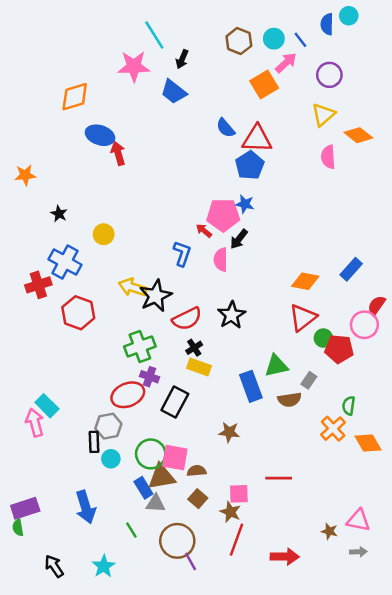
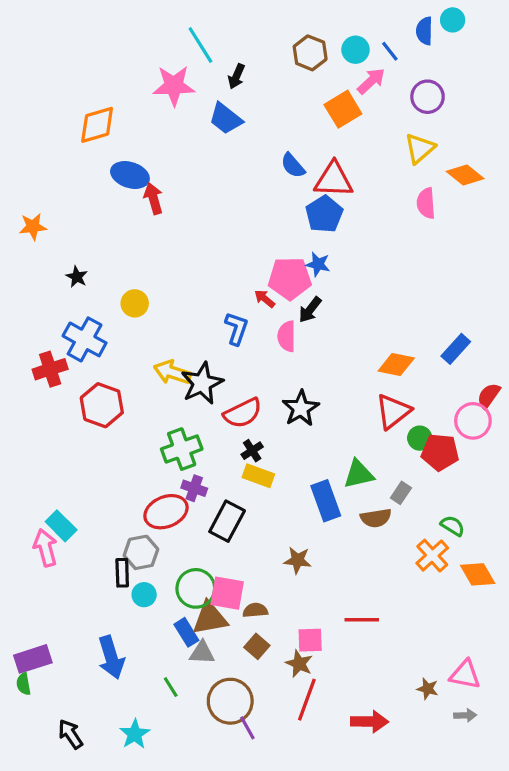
green semicircle: (349, 406) -> (453, 526), turned 114

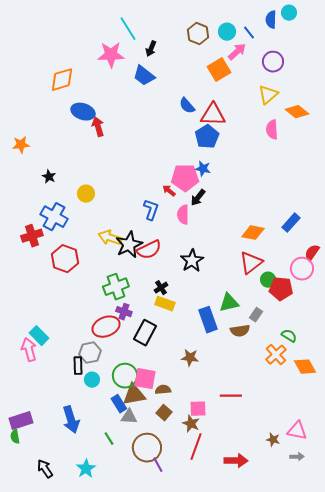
red semicircle: (243, 413) -> (149, 250), moved

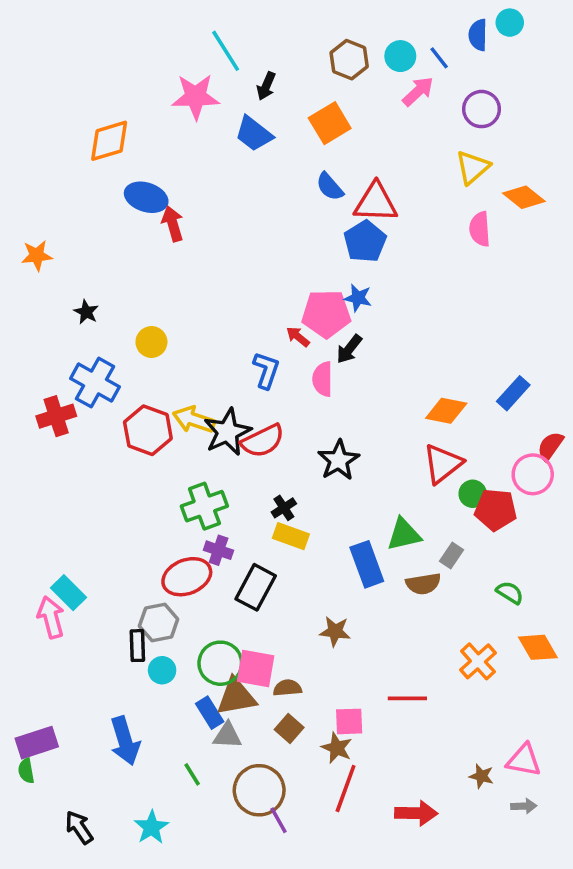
orange square: (219, 70) -> (330, 123), moved
red hexagon: (65, 259) -> (148, 430), moved
orange cross: (276, 355) -> (478, 661), moved

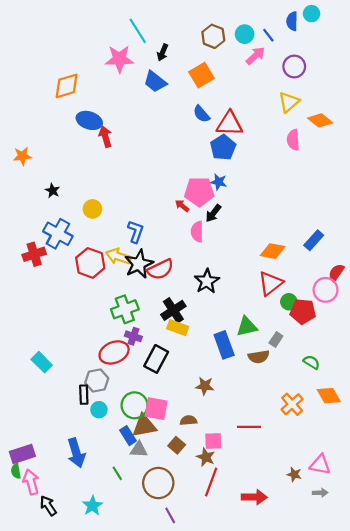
blue L-shape: (266, 370) -> (136, 232), moved
black cross: (284, 508) -> (173, 310), size x1.6
pink arrow: (51, 617) -> (31, 482), moved
brown semicircle: (287, 688) -> (188, 420), moved
purple line: (279, 820) -> (170, 515), moved

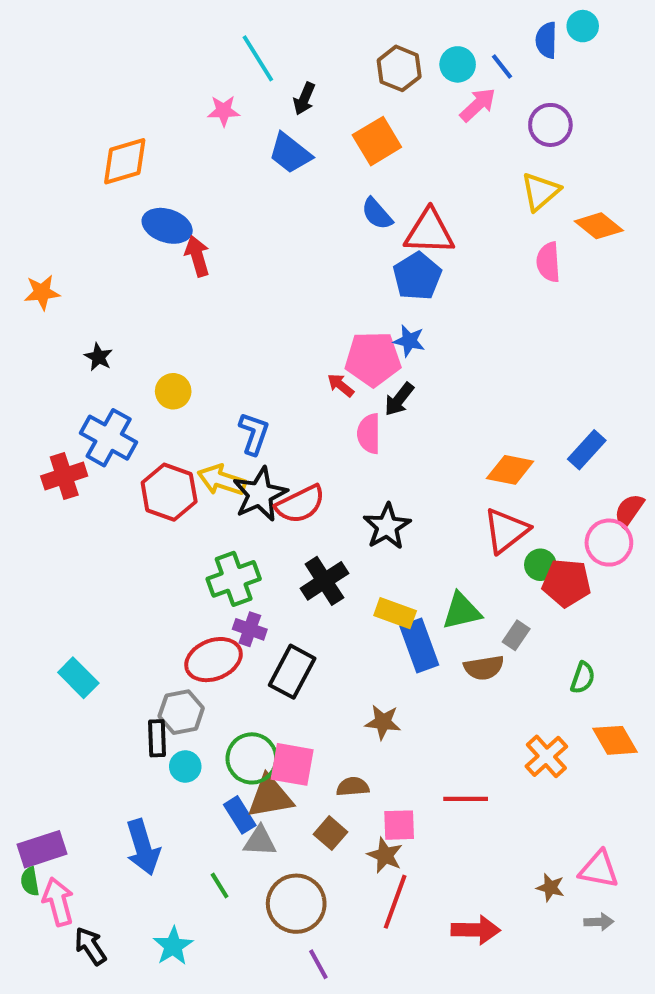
pink star: (119, 59) -> (224, 111), size x0.6
yellow rectangle: (178, 328) -> (395, 613), moved
green semicircle: (311, 362) -> (583, 678), turned 77

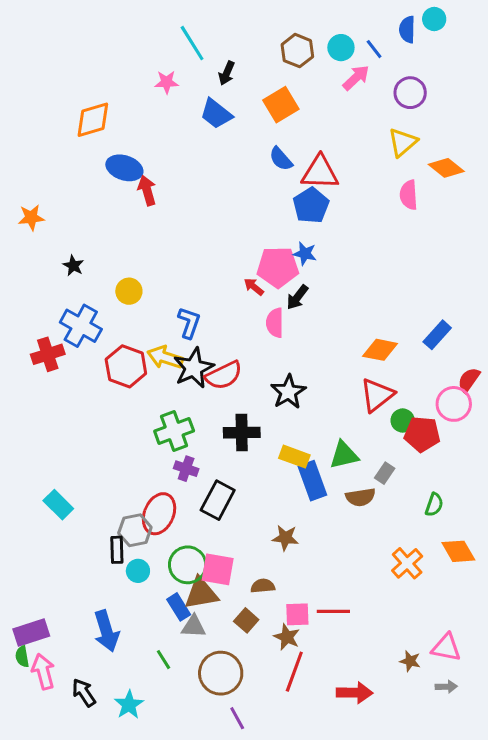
black cross: (324, 581) -> (242, 433), turned 32
red ellipse: (213, 660) -> (159, 514), moved, turned -45
red line: (466, 799) -> (333, 611), moved
black arrow: (90, 946) -> (84, 693), moved

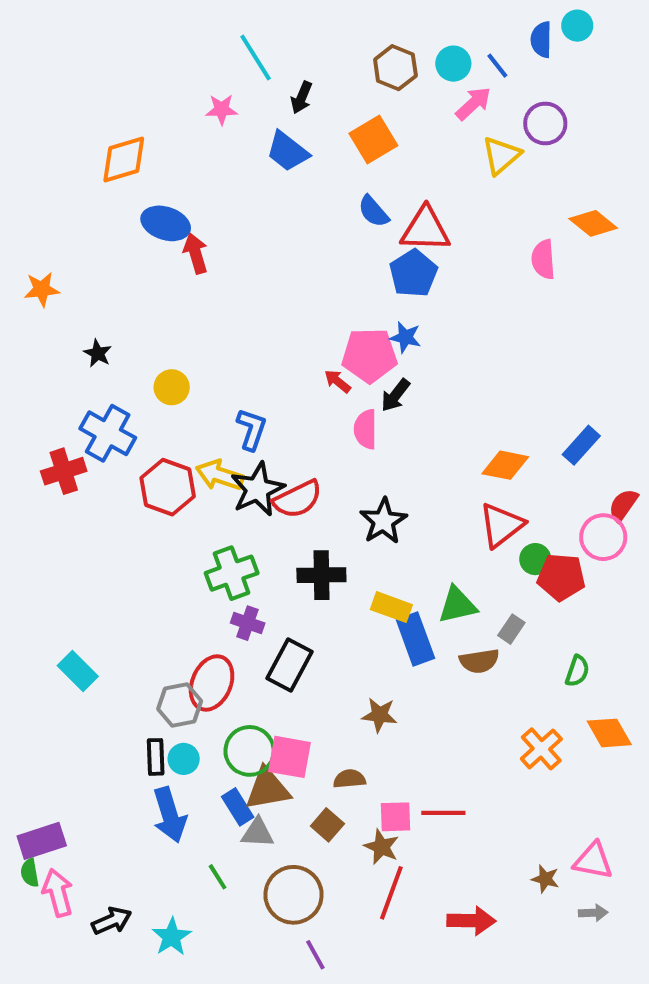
yellow triangle: (403, 142) -> (501, 155), moved
black rectangle: (117, 550) -> (156, 757), moved
blue arrow: (106, 631) -> (170, 815), moved
black arrow: (84, 693) -> (112, 921), turned 100

